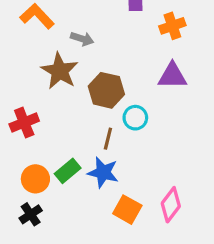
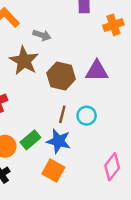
purple triangle: (172, 76) -> (97, 71), moved
cyan circle: (135, 118) -> (87, 116), moved
orange square: (127, 210) -> (53, 171), moved

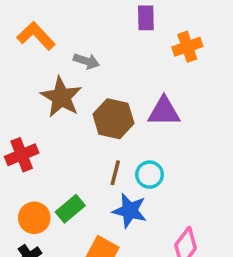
blue star: (59, 141) -> (130, 211), moved

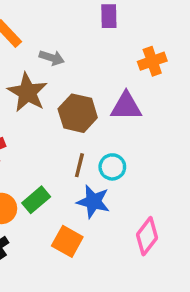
orange cross: (187, 47) -> (152, 61), moved

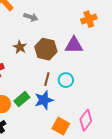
brown star: (27, 92) -> (20, 47), moved, size x0.6
blue star: (93, 202) -> (44, 100), moved, turned -30
orange square: (67, 241) -> (61, 126), moved

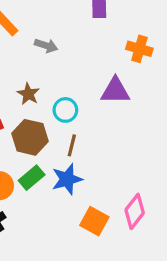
orange cross: (89, 19) -> (139, 49), turned 35
brown hexagon: (46, 49) -> (30, 137), moved
cyan circle: (66, 80) -> (65, 110), moved

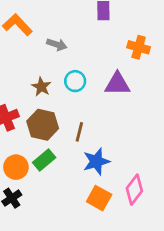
cyan circle: (65, 110) -> (75, 81), moved
blue star: (67, 179) -> (96, 161), moved

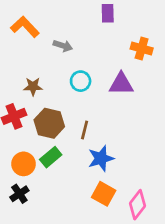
brown star: (41, 87) -> (33, 87), moved, turned -30
pink diamond: (134, 190) -> (138, 205), moved

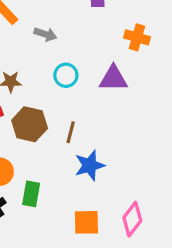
green rectangle: (51, 157) -> (31, 194), moved, turned -40
orange square: (104, 194) -> (86, 222), moved, turned -30

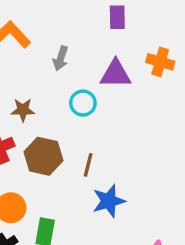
gray arrow: (45, 34) -> (61, 58), turned 90
purple triangle: (113, 78) -> (116, 74), moved

